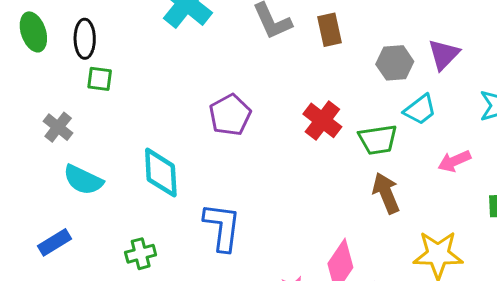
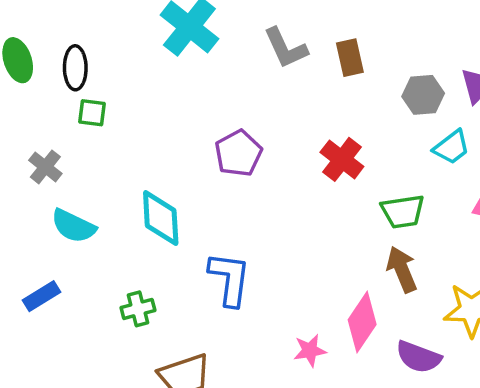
green trapezoid: (378, 140) -> (403, 212), moved
brown arrow: (386, 193) -> (402, 269), moved

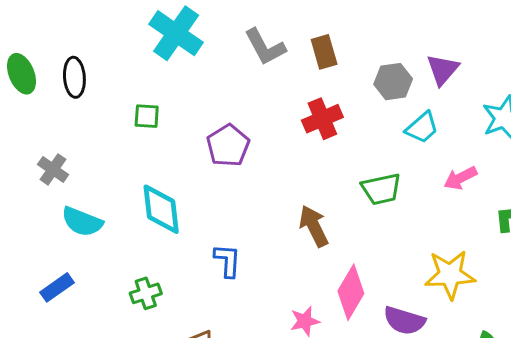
green square: (92, 113) -> (147, 116), moved
red cross: (342, 159) -> (322, 119), moved, turned 33
brown arrow: (402, 269) -> (314, 226), moved
blue L-shape: (230, 279) -> (227, 261), size x0.7

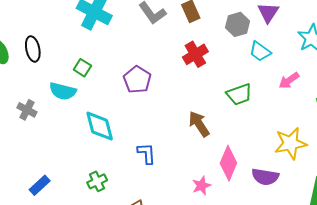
green square: (147, 116) -> (82, 68), turned 36
cyan trapezoid: (422, 128) -> (260, 51), turned 85
cyan semicircle: (82, 222) -> (63, 91), moved

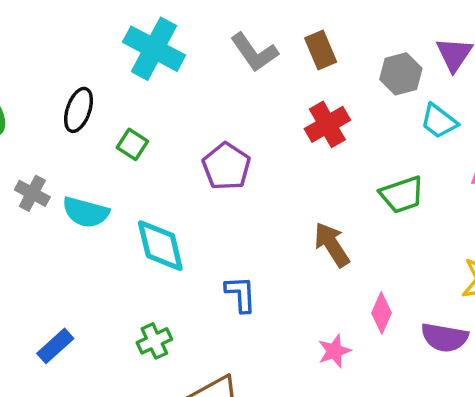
black ellipse: (33, 49) -> (79, 110), moved, turned 30
cyan semicircle: (63, 91) -> (86, 212), moved
gray cross: (27, 110) -> (32, 193), moved
pink diamond: (228, 163) -> (382, 313), size x0.7

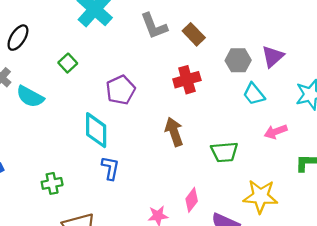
brown rectangle: (321, 50) -> (194, 34), turned -35
black ellipse: (79, 110) -> (18, 38), moved
green trapezoid: (402, 195) -> (224, 152), moved
brown arrow: (332, 245) -> (174, 132), moved
cyan diamond: (160, 246) -> (96, 130), moved

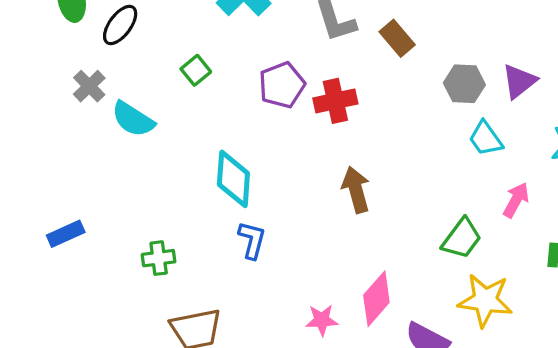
red cross: (187, 80) -> (335, 101), moved
purple pentagon: (121, 90) -> (282, 85), moved
pink arrow: (276, 132) -> (516, 200), turned 135
green trapezoid: (224, 152) -> (462, 238), moved, turned -52
pink diamond: (192, 200) -> (376, 299), size x1.4

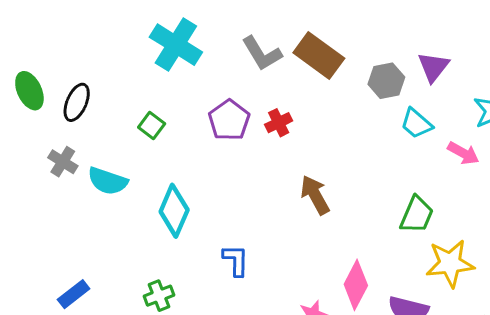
brown rectangle: (397, 38) -> (319, 55), size x1.5
red cross: (335, 101) -> (279, 123), size x0.7
cyan diamond: (233, 179) -> (174, 211), moved, turned 33
pink arrow: (516, 200) -> (463, 153), moved, turned 104

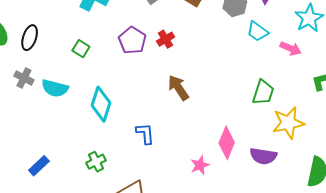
brown arrow: (315, 195) -> (178, 88), moved

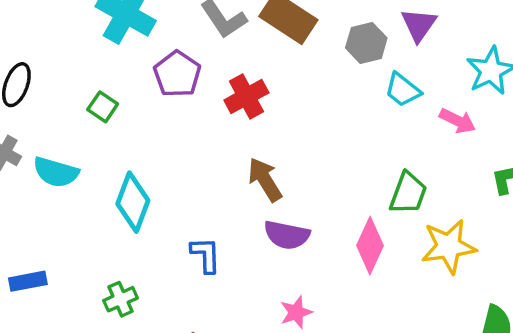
red cross: (166, 39) -> (246, 96), size x1.4
purple pentagon: (132, 40) -> (177, 74), moved
pink diamond: (227, 143) -> (370, 246), moved
purple semicircle: (263, 156) -> (287, 235), moved
blue rectangle: (39, 166) -> (28, 281), moved, turned 30

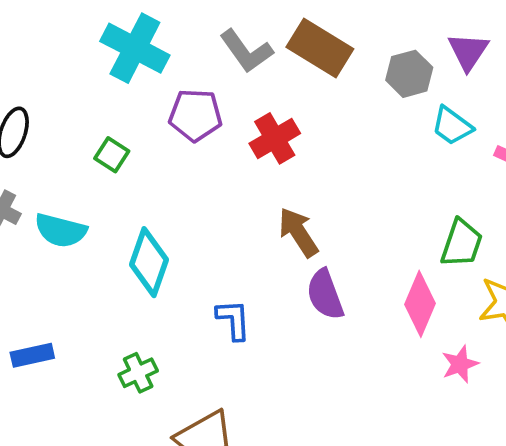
purple pentagon: (177, 74) -> (195, 115), turned -30
purple semicircle: (287, 235) -> (325, 295), turned 60
pink star: (296, 312) -> (460, 364), moved

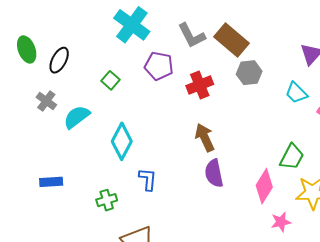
gray hexagon: (409, 74) -> (249, 73), moved
cyan semicircle: (61, 230) -> (77, 117), turned 120
blue L-shape: (233, 320) -> (148, 179), moved

